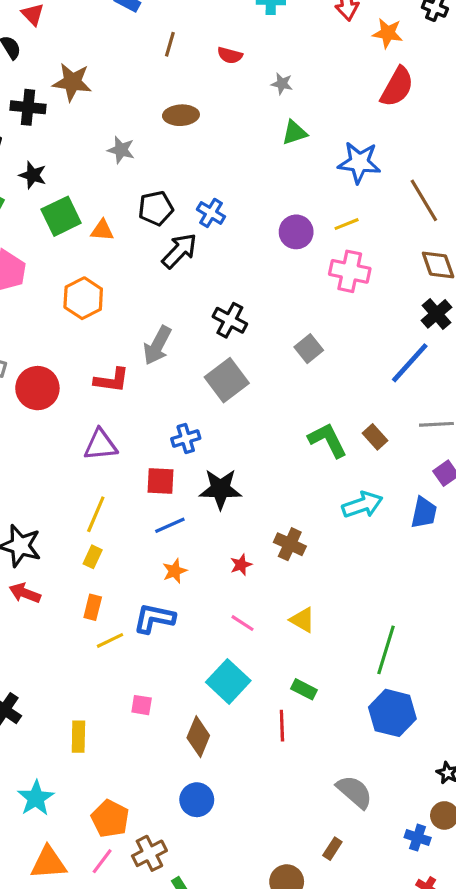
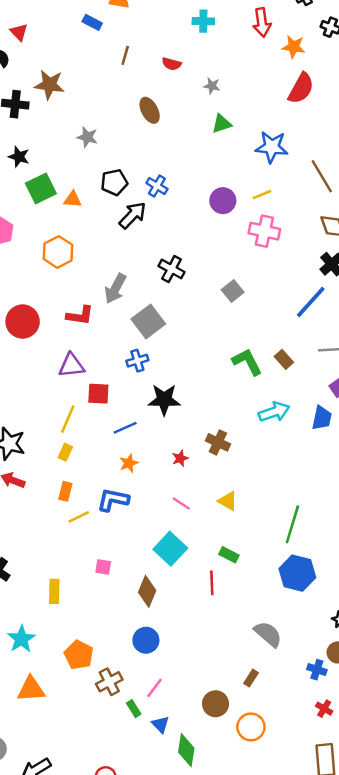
brown ellipse: (181, 115) -> (150, 110), moved, turned 65
gray square: (227, 380) -> (148, 322), moved
red square: (160, 481) -> (98, 394), moved
pink line: (102, 861) -> (154, 688), moved

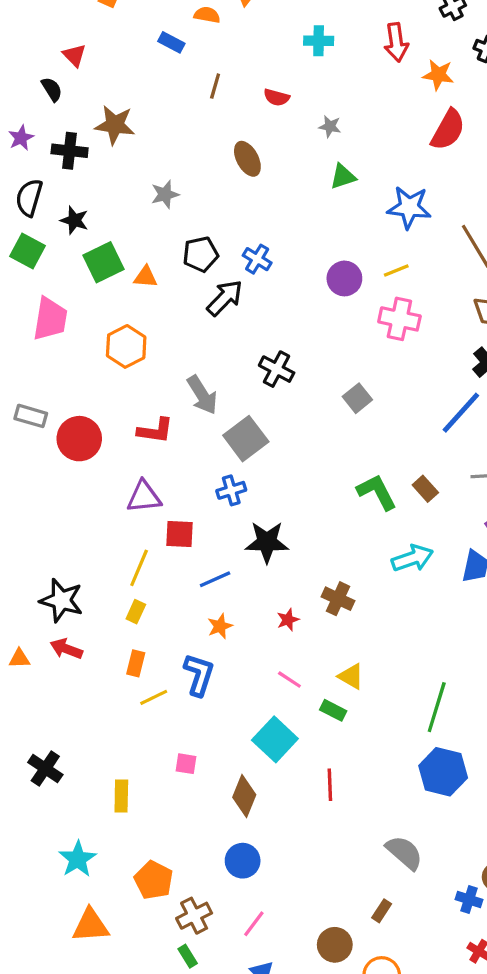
gray star: (87, 137) -> (165, 194), turned -30
gray arrow: (115, 289) -> (202, 395), turned -60
blue L-shape: (113, 500) -> (199, 675), turned 96
green rectangle: (229, 555) -> (333, 710), moved
green rectangle: (134, 709) -> (188, 956), moved

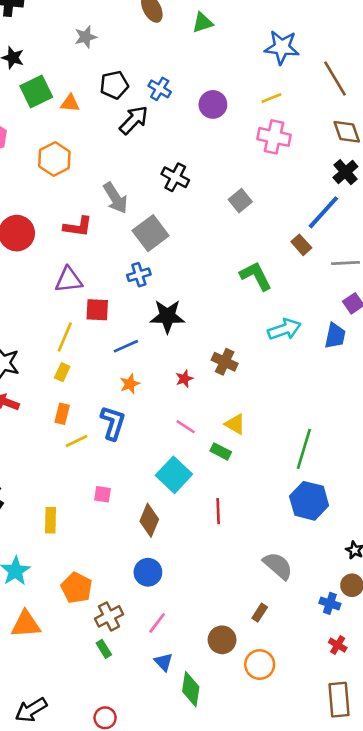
green triangle: (343, 177) -> (203, 23), moved
purple circle: (344, 278) -> (213, 104), moved
brown rectangle: (425, 489) -> (301, 245), moved

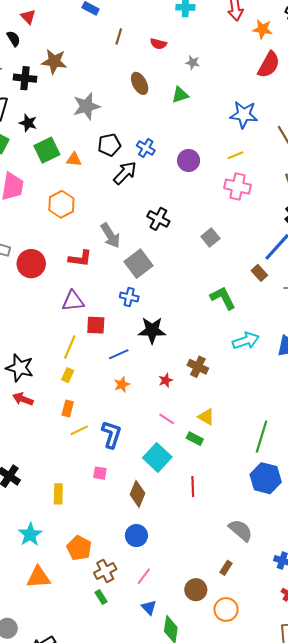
gray star: (86, 37) -> (86, 106), size x1.5
blue cross: (139, 275) -> (129, 297), turned 30
blue L-shape: (113, 423) -> (111, 434), moved

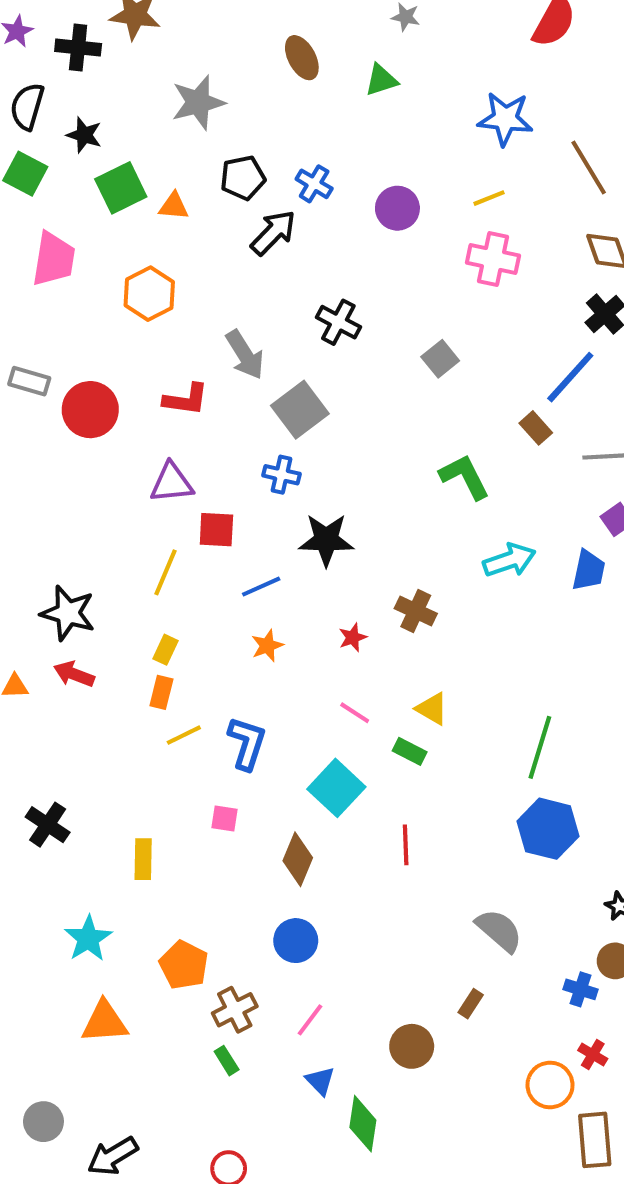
yellow rectangle: (68, 375) -> (166, 650), moved
orange circle: (226, 609) -> (550, 1085), moved

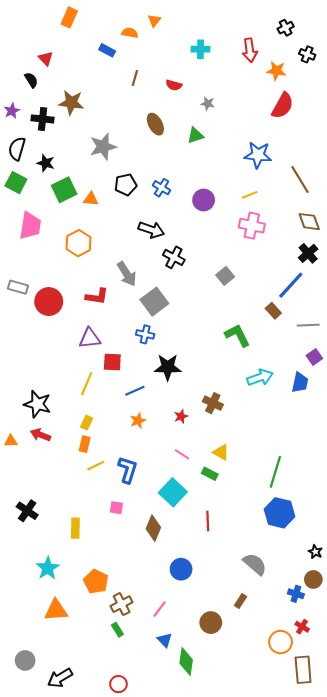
black arrow: (273, 233) -> (151, 230), moved, turned 65
blue circle: (296, 941) -> (181, 569), moved

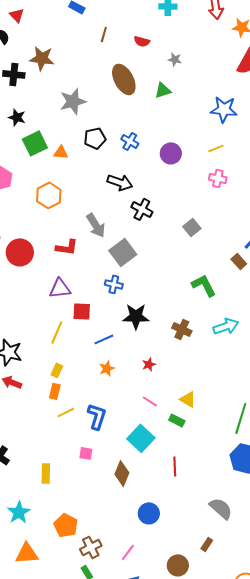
brown ellipse: (155, 124) -> (124, 79), size x1.4
pink cross: (252, 226) -> (218, 178), size x0.7
brown cross: (213, 403) -> (182, 329), moved

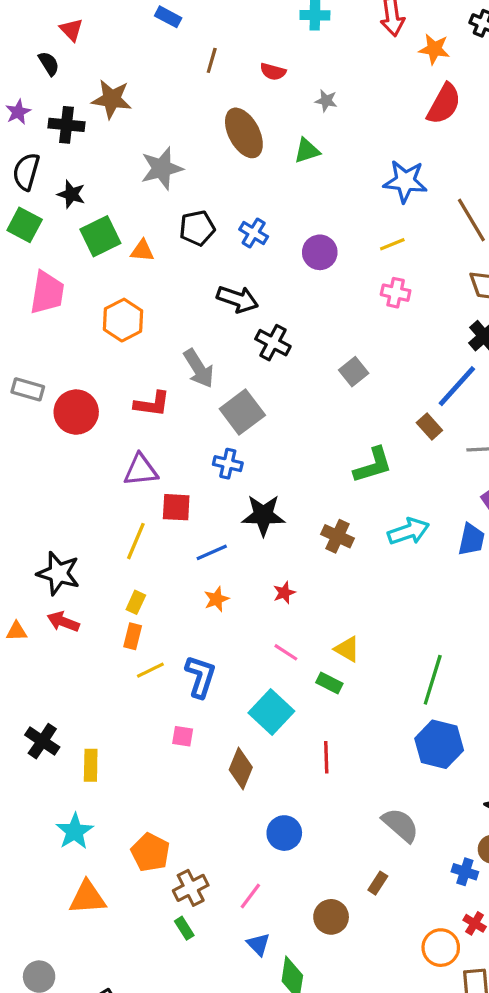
green L-shape: (204, 285) -> (373, 465), turned 100
yellow rectangle: (46, 473) -> (91, 765), moved

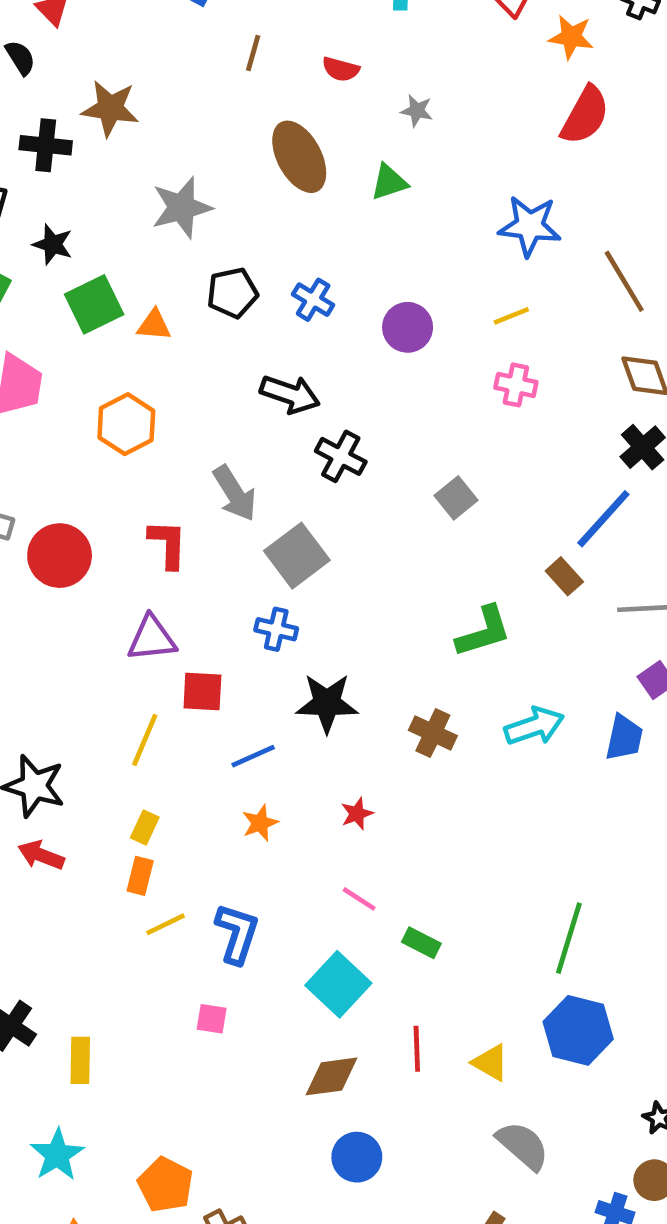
red L-shape: (152, 404) -> (168, 544), turned -96
yellow triangle: (347, 649) -> (491, 1063), moved
brown diamond: (241, 769) -> (331, 1076), moved, turned 60

